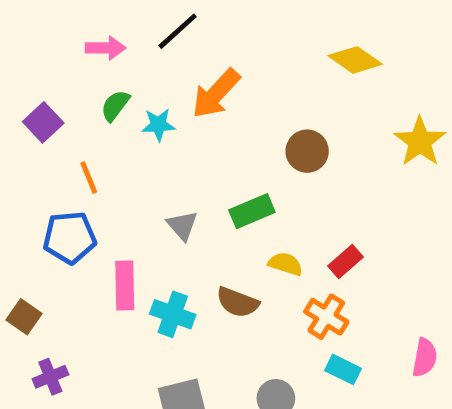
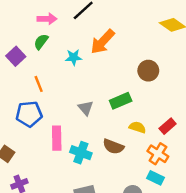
green semicircle: (115, 106) -> (41, 42), moved
cyan rectangle: (343, 369) -> (156, 178), moved

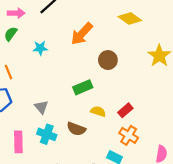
orange arrow: (103, 42) -> (82, 34), moved
gray triangle: (86, 108) -> (41, 107), moved
pink rectangle: (57, 138) -> (18, 142), moved
orange cross: (158, 154) -> (129, 135), moved

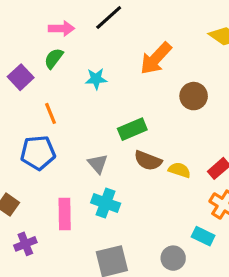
green rectangle: (83, 87) -> (132, 129), moved
brown semicircle: (76, 129) -> (148, 161), moved

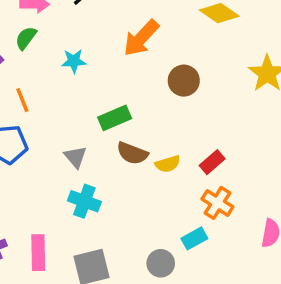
yellow semicircle: (179, 170) -> (168, 164), turned 145
pink rectangle: (65, 214) -> (38, 253), moved
cyan rectangle: (203, 236) -> (194, 238), turned -55

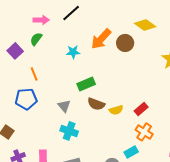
cyan star: (74, 61) -> (73, 52), moved
brown circle: (184, 81) -> (125, 43), moved

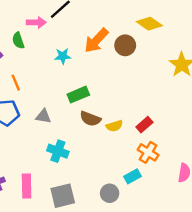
pink arrow: (41, 20) -> (36, 22), moved
green semicircle: (36, 39) -> (18, 41), turned -56
gray triangle: (64, 106) -> (43, 116), moved, turned -40

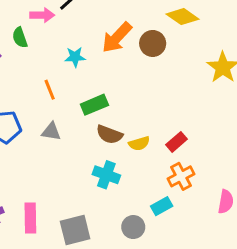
orange line: (16, 83) -> (50, 90), moved
cyan cross: (58, 151) -> (106, 175), moved
orange cross: (148, 152) -> (181, 176), turned 30

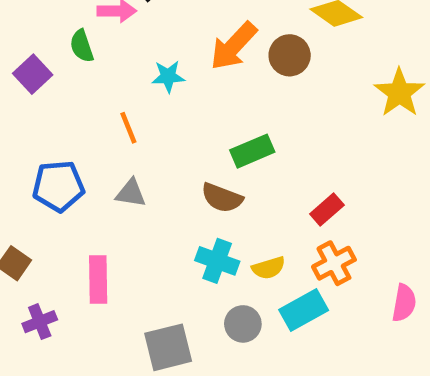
green rectangle: (94, 105) -> (252, 151), moved
yellow semicircle: (139, 143) -> (269, 268), moved
cyan rectangle: (162, 206) -> (304, 310), size x1.4
pink rectangle: (30, 218) -> (98, 280), moved
gray circle: (133, 227) -> (243, 324), moved

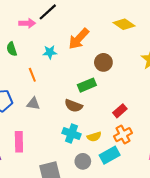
green semicircle: (82, 46) -> (12, 49), moved
brown circle: (290, 55) -> (103, 62), moved

